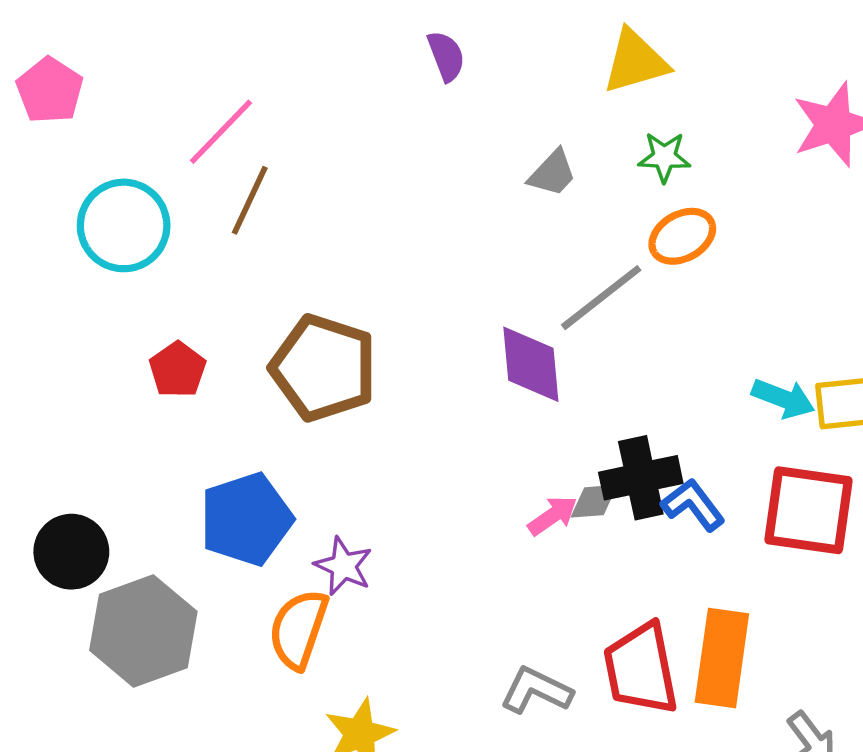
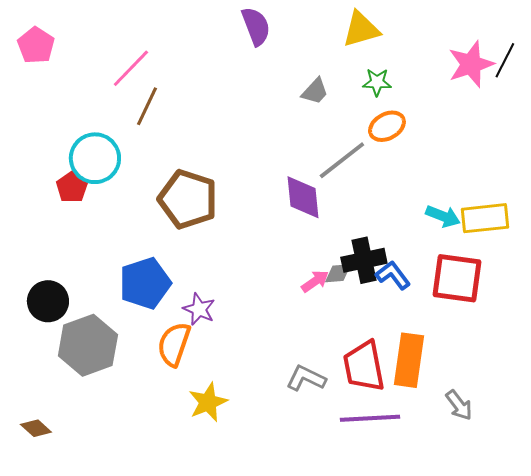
purple semicircle: (446, 56) -> (256, 26), size x1.4
cyan circle: (124, 225) -> (95, 158), moved
red pentagon: (178, 370) -> (72, 187), moved

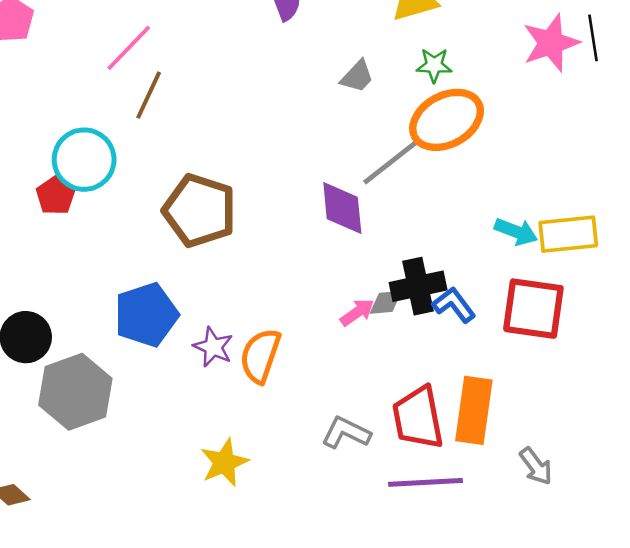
black line: (505, 60) -> (593, 38), turned -36
orange ellipse: (387, 126) -> (447, 120), size x1.6
orange semicircle: (174, 344) -> (260, 356), moved

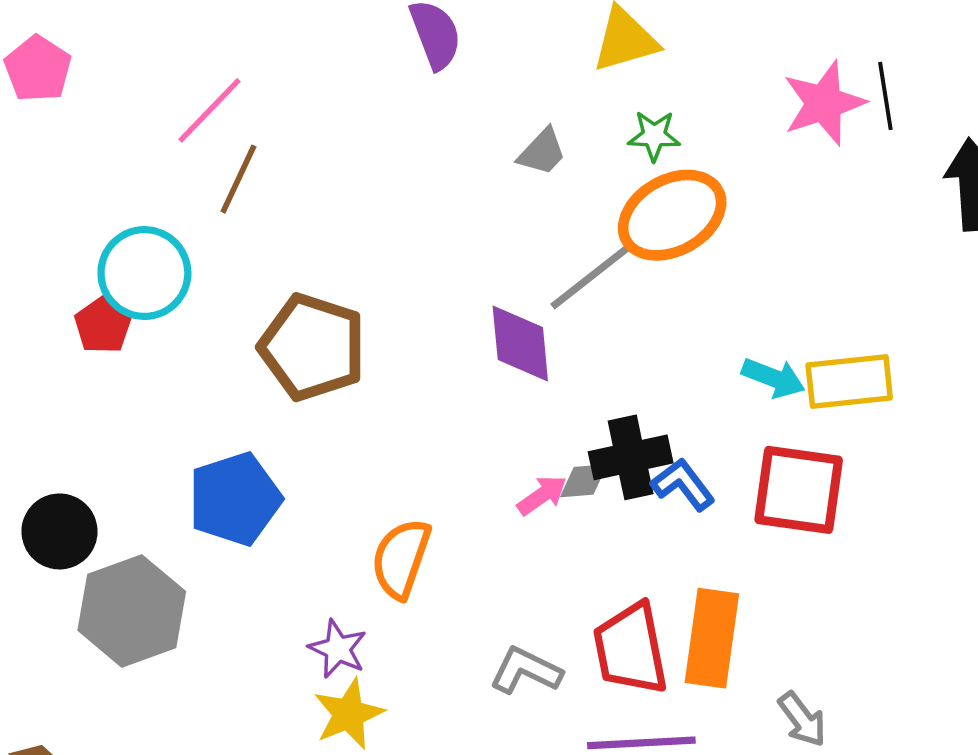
purple star: (213, 347) -> (338, 649), moved

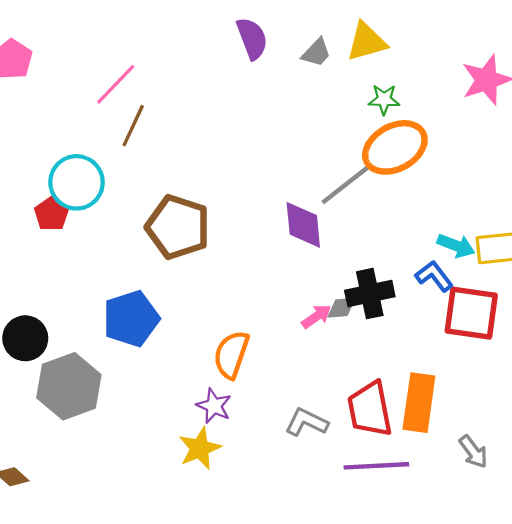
gray trapezoid: (542, 152) -> (316, 53), moved
blue L-shape: (683, 484) -> (434, 276), moved
purple star: (338, 649) -> (214, 406), moved

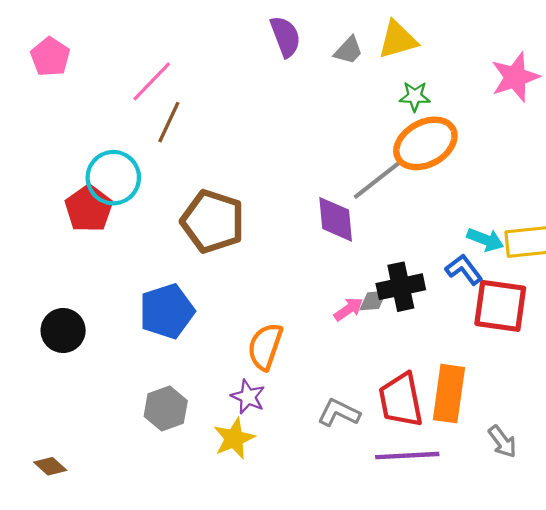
red pentagon: (51, 214) -> (89, 209), size x1.4
gray hexagon: (69, 386) -> (166, 409), moved, size x0.7

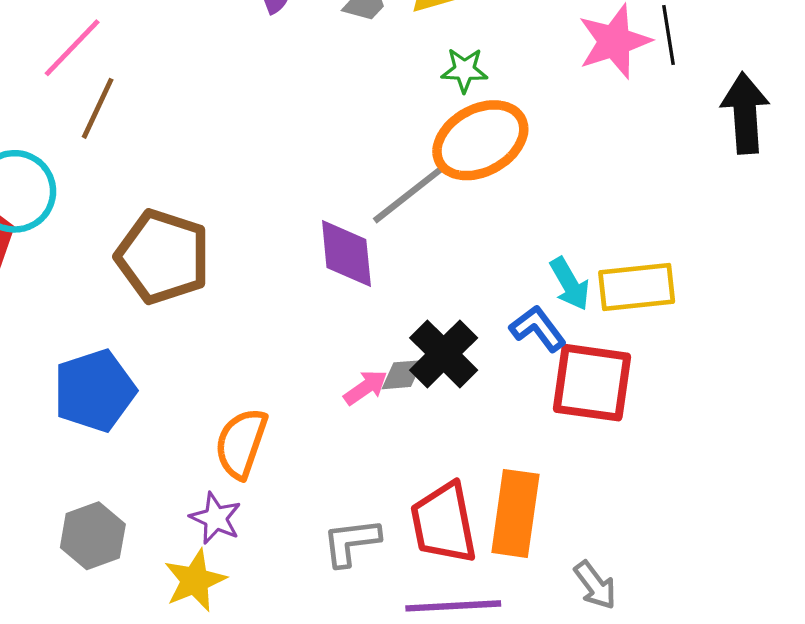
cyan arrow: (485, 240) -> (570, 284), turned 39
black cross: (401, 287) -> (444, 354), turned -33
gray L-shape: (339, 413) -> (351, 542), turned -33

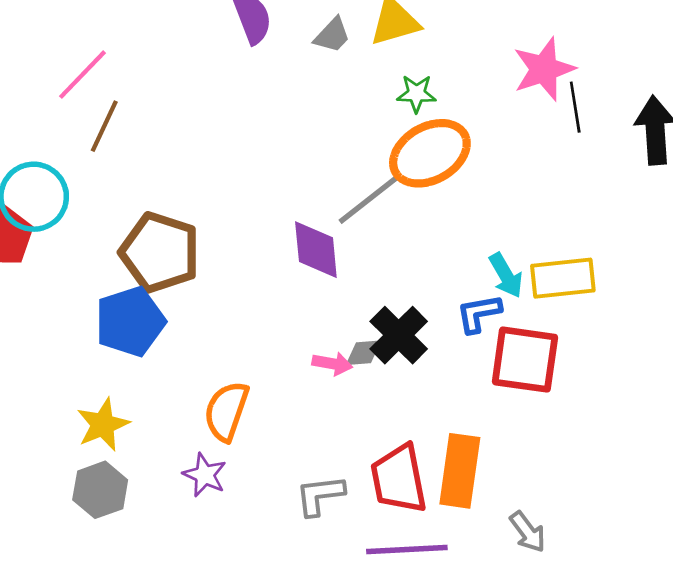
black line: (669, 35) -> (575, 107), moved
blue L-shape: (538, 328) -> (479, 313), turned -63
pink arrow: (366, 387) -> (332, 364), turned 45
blue pentagon: (94, 391) -> (130, 322), moved
yellow star: (195, 580) -> (103, 425), moved

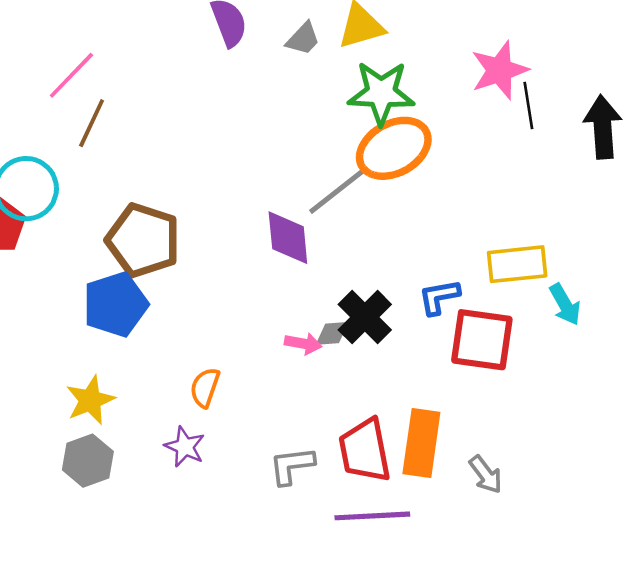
green star: (416, 94) -> (381, 93), size x1.8
cyan arrow: (506, 275) -> (565, 304), moved
orange semicircle: (226, 411) -> (205, 388), size x0.7
gray arrow: (528, 532) -> (486, 474), moved

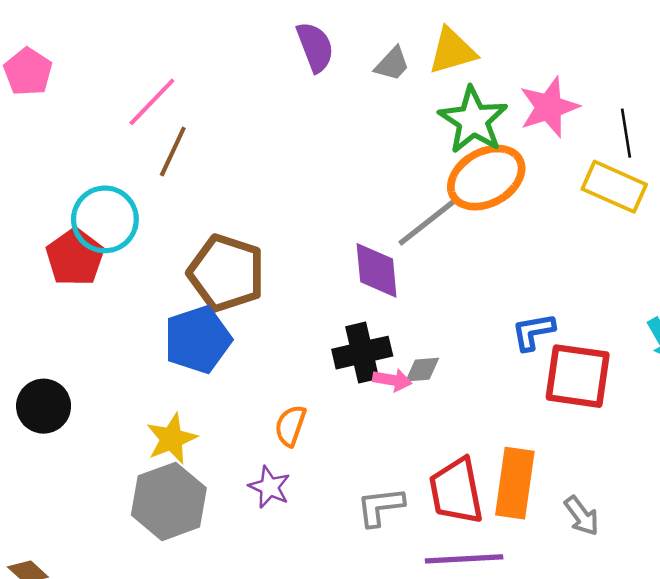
pink star: (500, 70) -> (549, 107), moved
green star: (381, 93) -> (473, 120), turned 30
yellow rectangle: (517, 264) -> (614, 187), moved, turned 30
black cross: (365, 317) -> (362, 353), moved, turned 32
gray hexagon: (88, 461) -> (169, 501), size x1.4

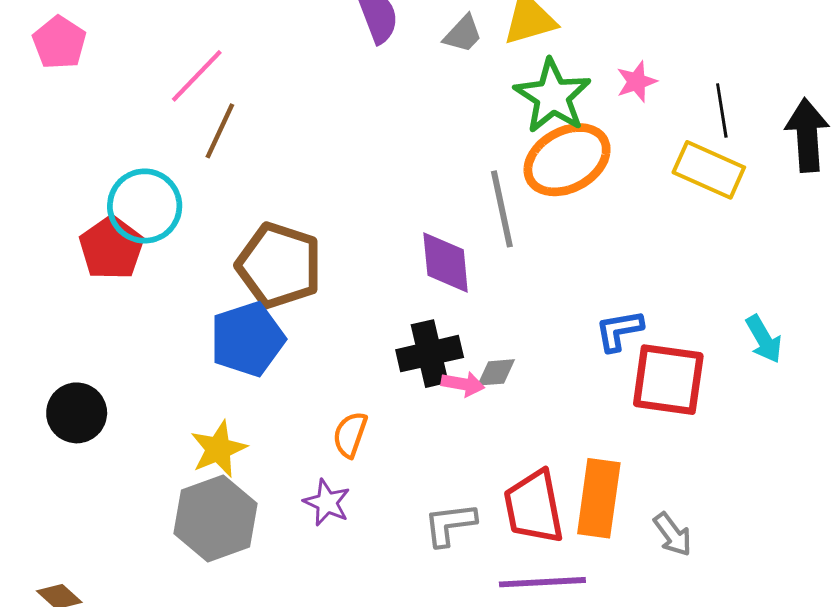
pink star: (549, 107) -> (636, 82), size x0.6
gray line: (427, 222) -> (502, 209), turned -64

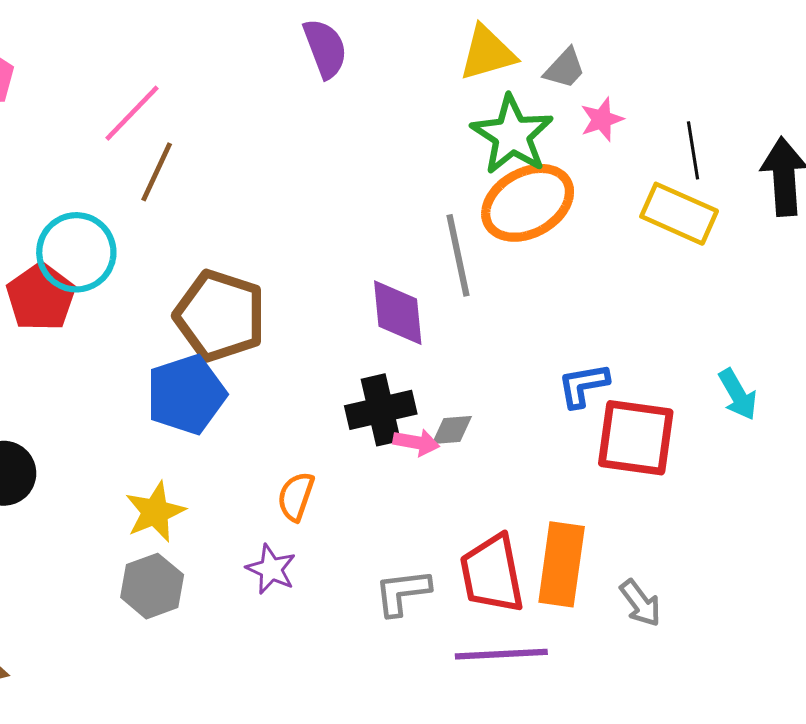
gray trapezoid: (463, 34) -> (565, 68), moved
gray hexagon: (216, 518) -> (152, 586), size x0.7

